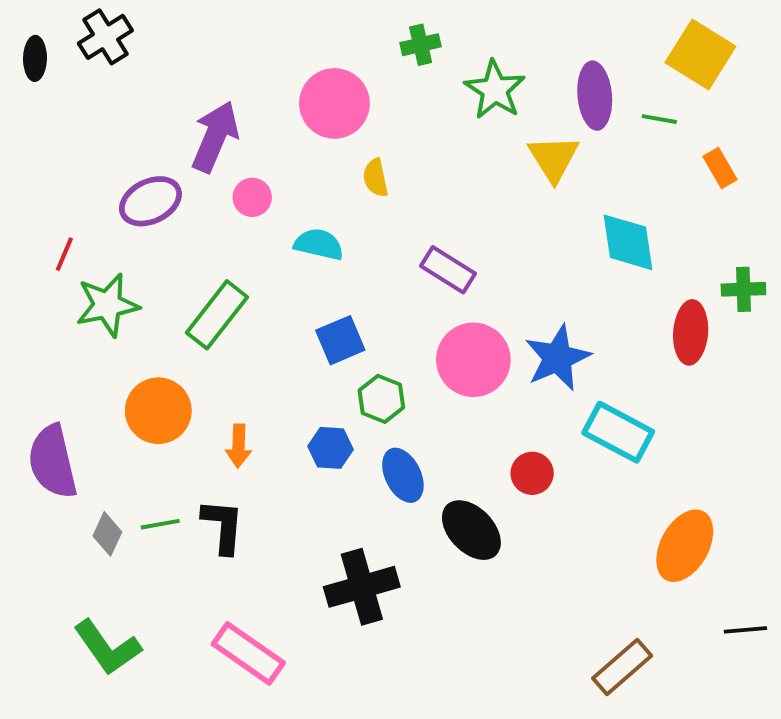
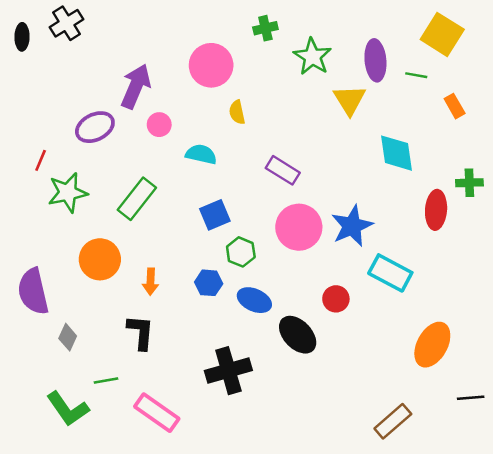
blue ellipse: (403, 475) -> (254, 300), turned -40
green line: (160, 524) -> (106, 380), moved

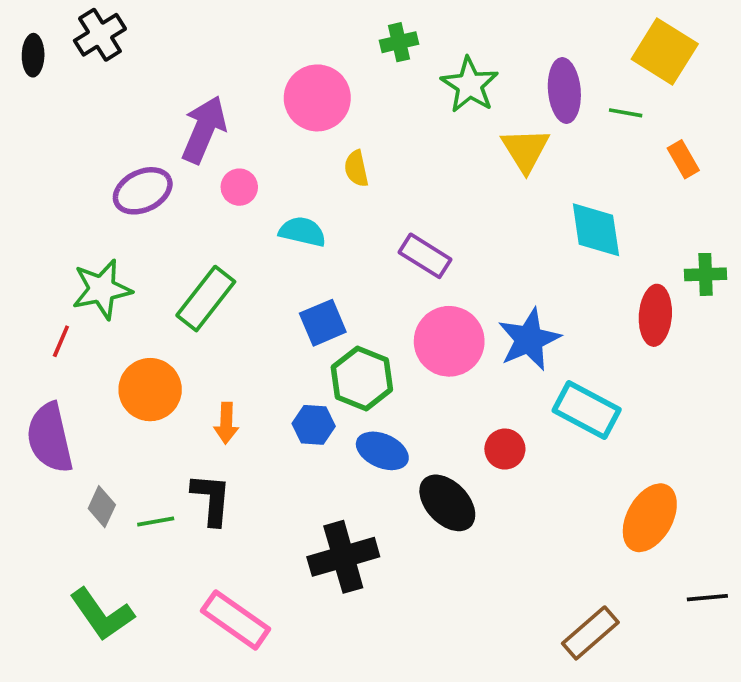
red line: (41, 160) -> (61, 341), moved
green hexagon: (241, 252) -> (362, 378), size x1.4
green line: (106, 380) -> (156, 521), moved

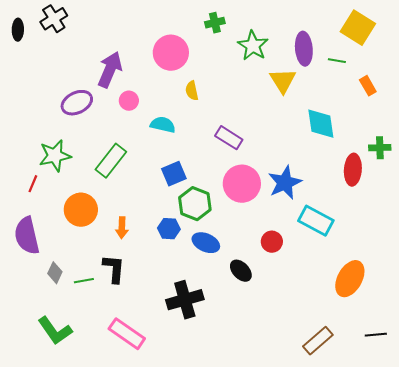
black ellipse: (447, 503) -> (241, 271), size x0.7
black line: (707, 598) -> (376, 335), moved

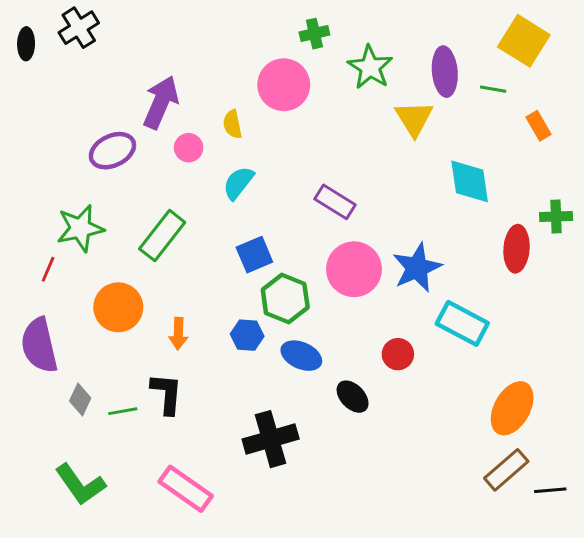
pink circle: (171, 53) -> (284, 85), moved
yellow semicircle: (192, 91) -> (232, 124), moved
cyan semicircle: (163, 125) -> (238, 183), turned -65
brown rectangle: (318, 341) -> (506, 470), moved

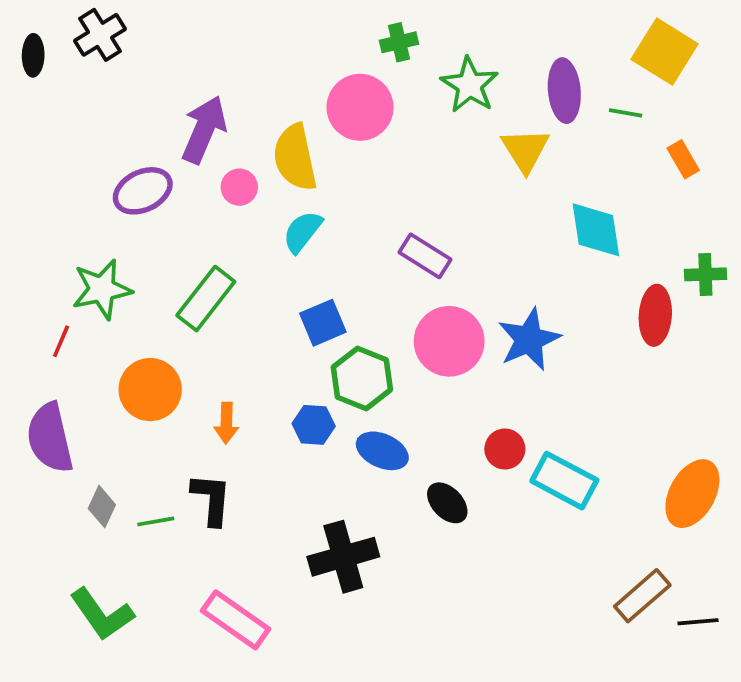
yellow semicircle: (232, 124) -> (295, 157), size x1.8
cyan rectangle: (462, 323) -> (564, 481), moved
orange ellipse: (512, 408) -> (692, 494), moved

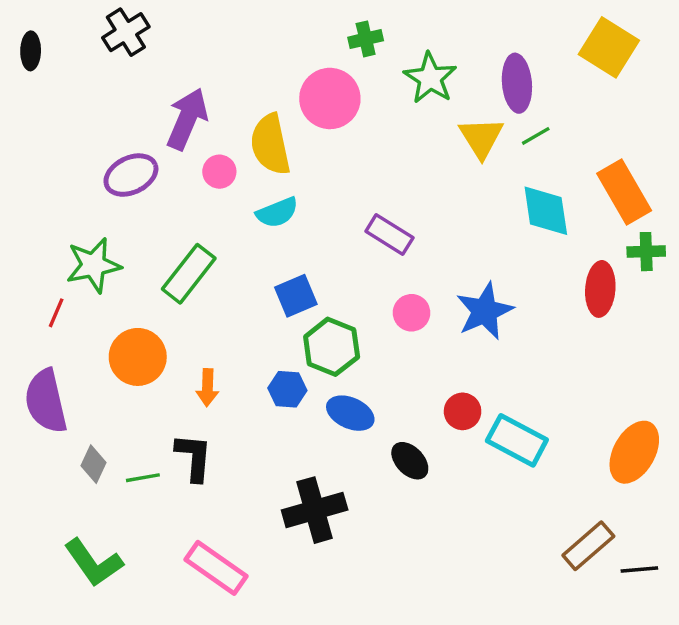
black cross: (100, 35) -> (126, 32), moved
green line: (626, 113) -> (536, 136), moved, turned -40
orange rectangle: (683, 159) -> (624, 192), moved, size x1.8
cyan semicircle: (302, 232) -> (277, 212), turned -150
pink circle: (449, 341) -> (412, 313), size x0.6

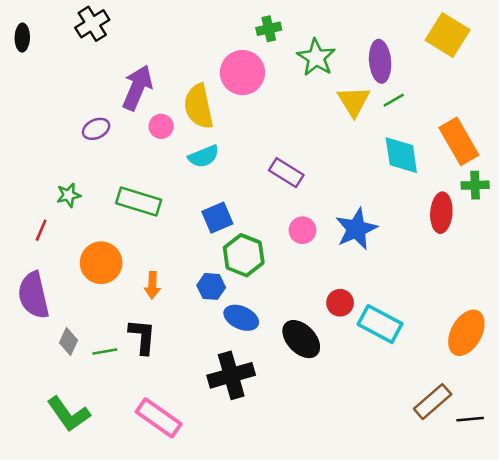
purple ellipse: (131, 175) -> (96, 129), size x0.7
green star: (94, 265) -> (69, 195), size x0.6
green rectangle: (189, 274) -> (139, 201), turned 69
blue ellipse: (350, 413) -> (241, 318), moved
black ellipse: (410, 461) -> (301, 339), size x1.4

